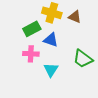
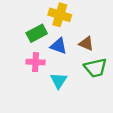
brown triangle: (75, 17) -> (86, 44), moved
green trapezoid: (83, 59) -> (95, 68), turned -50

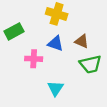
green rectangle: (37, 33) -> (14, 31), moved
cyan triangle: (59, 80) -> (55, 88), moved

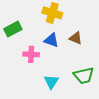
green trapezoid: (90, 64) -> (84, 76), moved

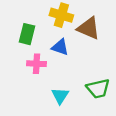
green rectangle: (13, 29) -> (27, 34), moved, turned -48
brown triangle: (76, 38) -> (89, 28), moved, size x1.5

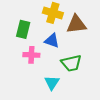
brown triangle: (89, 28) -> (76, 24), turned -30
green trapezoid: (98, 89) -> (71, 63), moved

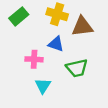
green rectangle: (23, 29) -> (19, 16), moved, turned 36
cyan triangle: (52, 83) -> (43, 86), moved

